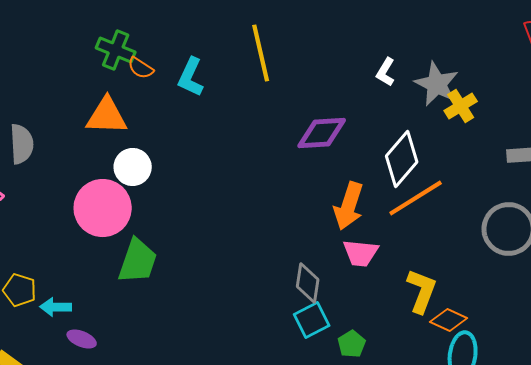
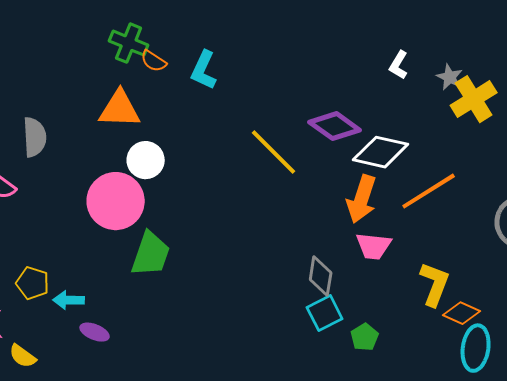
yellow line: (261, 53) -> (274, 152), moved, turned -32
gray star: (437, 84) -> (450, 77), size x0.6
yellow cross: (461, 106) -> (474, 99), size x1.4
purple diamond: (322, 133) -> (335, 126), turned 39
white diamond: (402, 159) -> (381, 152), moved, turned 62

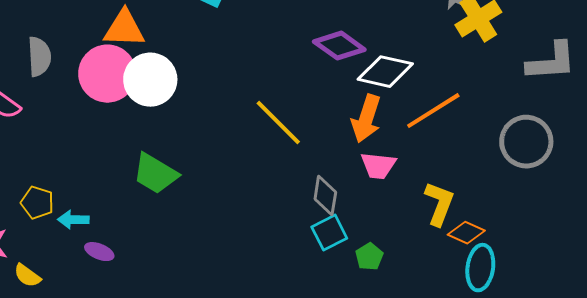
yellow line: (274, 152) -> (278, 123), moved
white circle: (146, 160) -> (150, 80), size x1.4
pink circle: (116, 201) -> (107, 74), moved
green trapezoid: (151, 254) -> (155, 174), turned 102

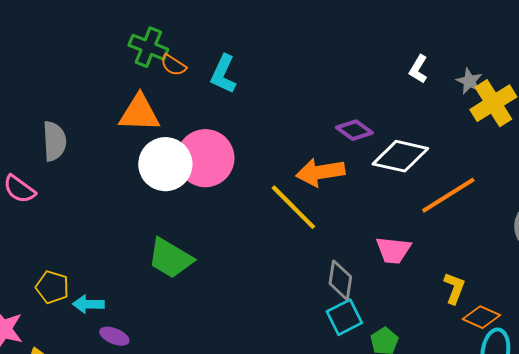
purple diamond: (339, 46) -> (354, 130), size x0.7
pink circle: (107, 74) -> (205, 158), moved
orange arrow: (366, 119) -> (320, 172), moved, turned 63
yellow L-shape: (439, 204) -> (454, 288), size x0.7

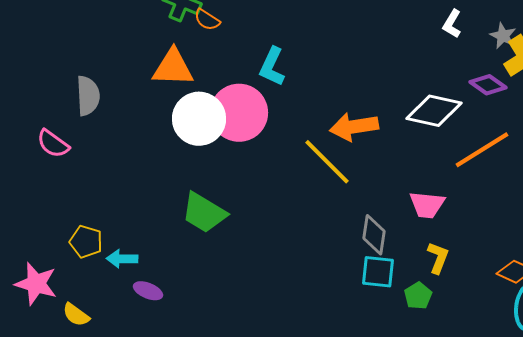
cyan L-shape: (223, 74) -> (272, 67), moved
purple diamond: (354, 130) -> (488, 85), moved
yellow L-shape: (454, 288) -> (438, 258), moved
cyan square: (344, 317) -> (378, 272), turned 33

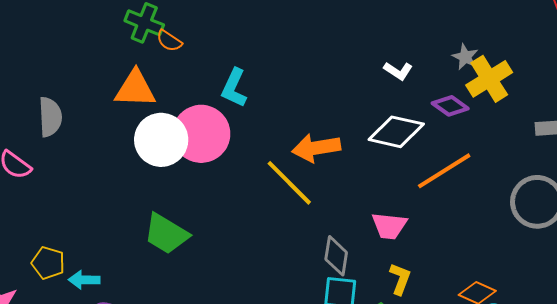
white L-shape: (452, 24) -> (398, 71), moved, turned -88

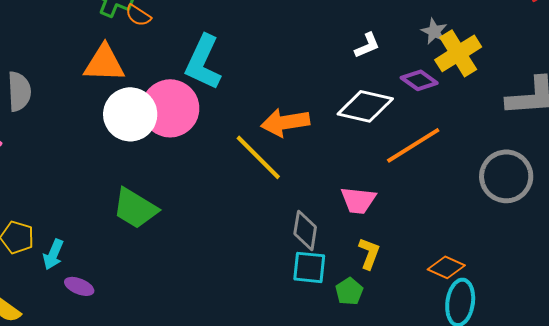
white L-shape: (398, 71) -> (367, 45), turned -56
cyan L-shape: (234, 88) -> (203, 62), size x1.4
cyan arrow: (84, 280) -> (53, 254), turned -68

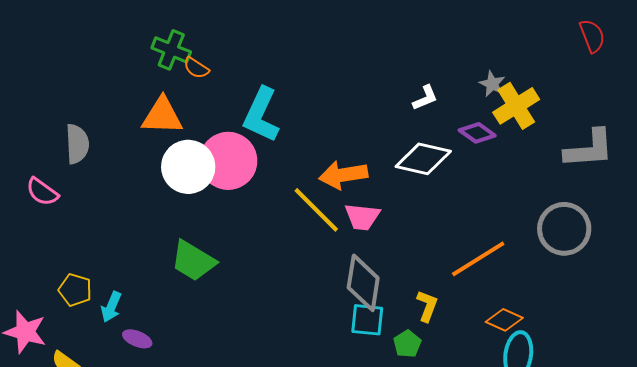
orange line: (413, 145) -> (478, 259), moved
pink trapezoid: (358, 200) -> (362, 217), moved
gray diamond: (305, 230) -> (363, 283), size x1.4

